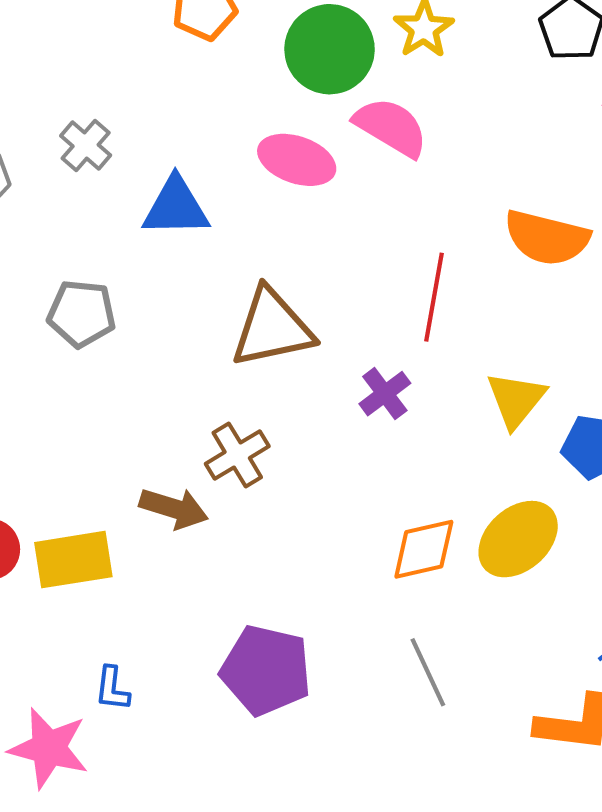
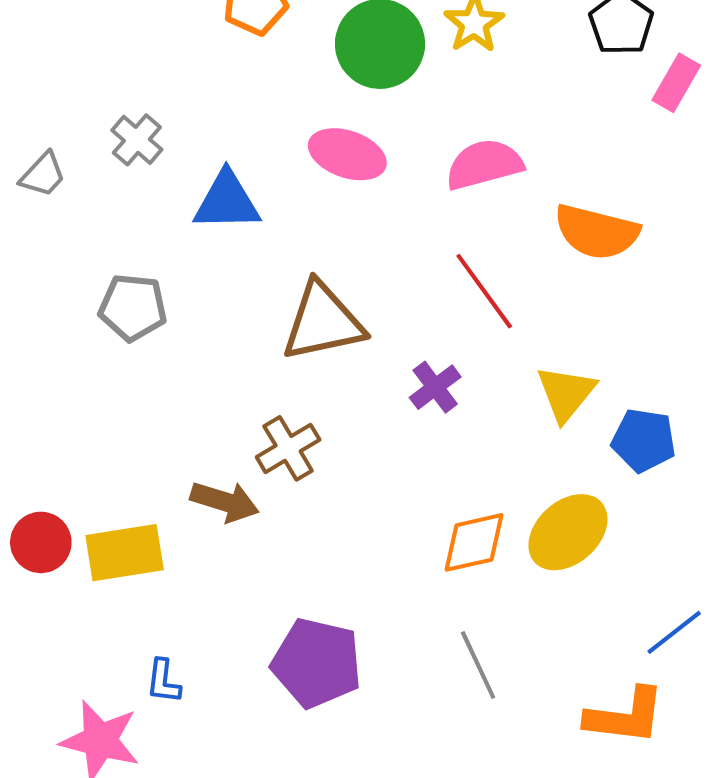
pink semicircle: (391, 127) -> (484, 164), moved, turned -46
red line: (434, 297) -> (484, 291), turned -46

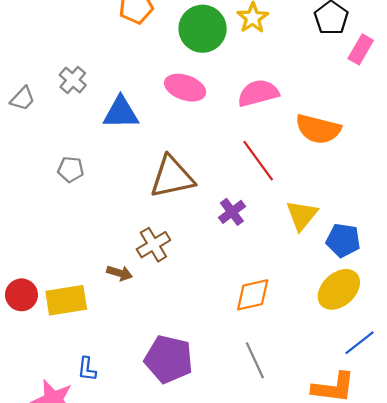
gray pentagon: (133, 307) -> (71, 169), size x0.7
brown arrow: (225, 502) -> (120, 273), size x0.7
yellow ellipse: (568, 532) -> (339, 289), moved

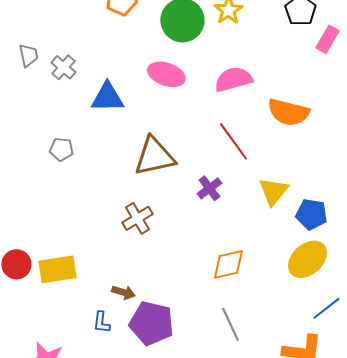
gray trapezoid: (23, 99) -> (28, 55), moved, turned -55
brown arrow: (120, 273) -> (123, 292), moved
blue L-shape: (87, 369) -> (101, 322), moved

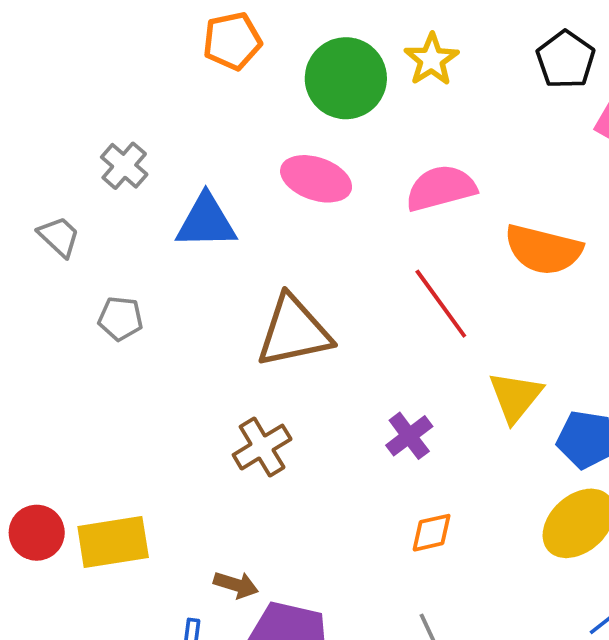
gray trapezoid: (28, 55) -> (59, 237), moved, turned -35
purple cross: (209, 188) -> (409, 436), moved
orange diamond: (228, 264) -> (432, 533), size x0.7

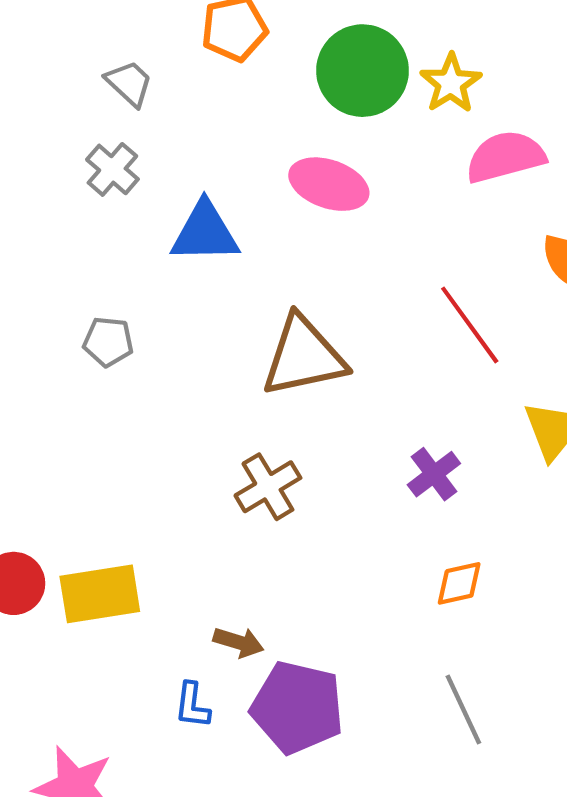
yellow star: (432, 60) -> (451, 83), moved
pink semicircle: (441, 188) -> (505, 157), moved
gray trapezoid: (59, 237) -> (129, 83), moved

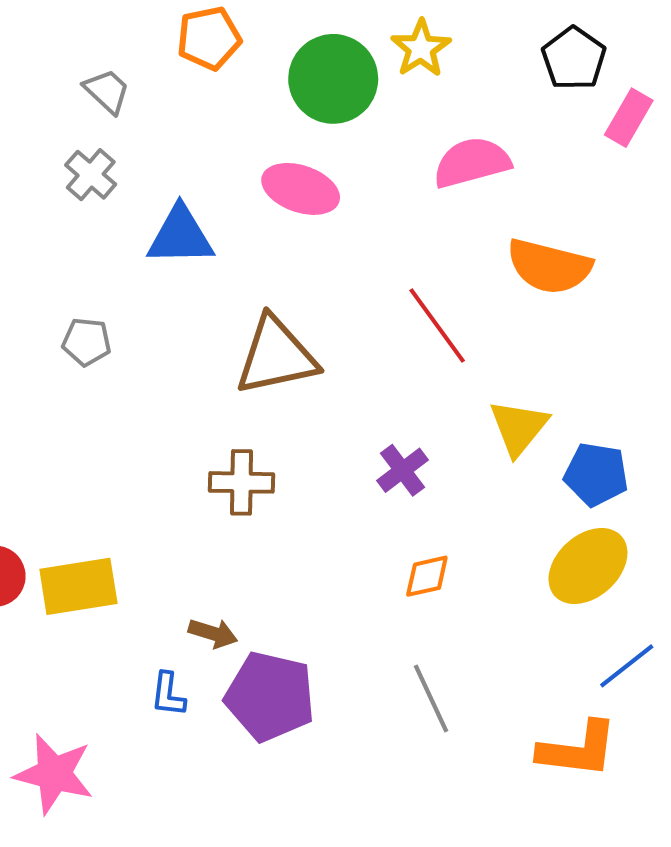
yellow star: (451, 83) -> (421, 48), moved
brown cross: (268, 487) -> (242, 482), turned 32

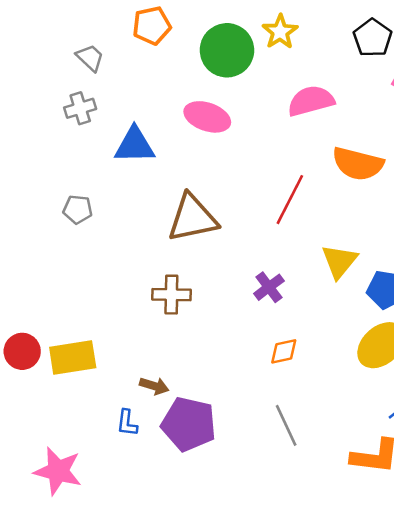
gray cross: (91, 175) -> (80, 108), turned 32
red line: (437, 326) -> (290, 200), turned 63

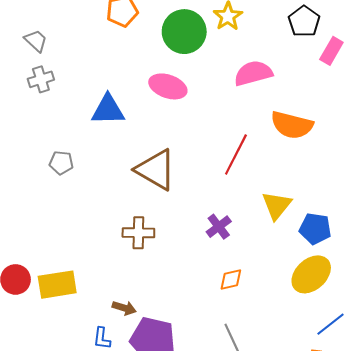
gray trapezoid: (90, 58) -> (36, 41), moved
gray cross: (80, 108) -> (41, 79), moved
brown triangle: (192, 218) -> (156, 170), turned 42

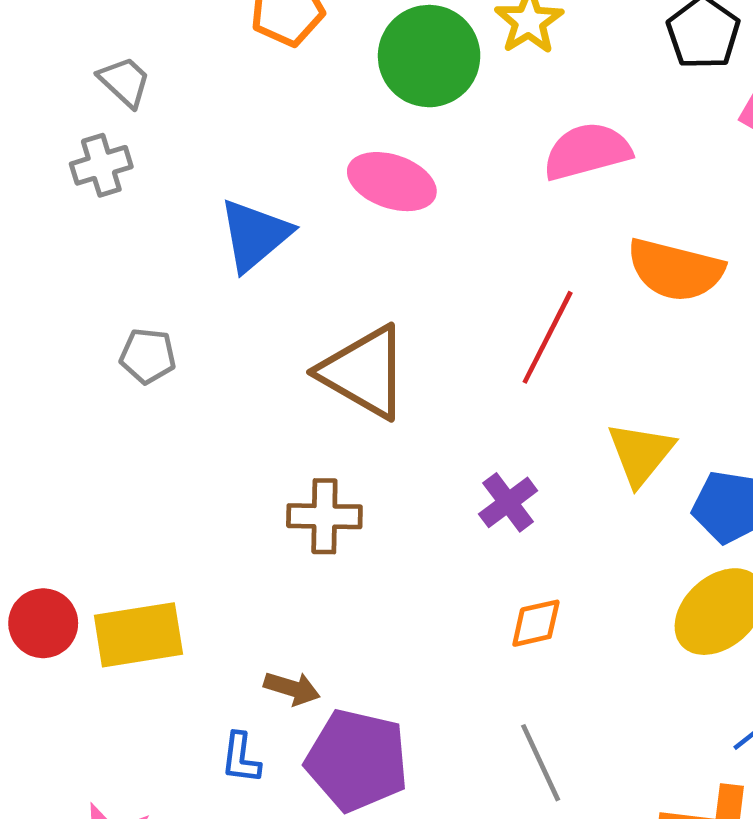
gray trapezoid: (36, 41) -> (125, 82), moved
blue triangle: (108, 110) -> (255, 235), turned -39

